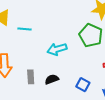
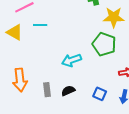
cyan line: (25, 29) -> (40, 25), moved

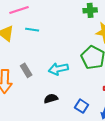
gray rectangle: (47, 90) -> (26, 70), moved, turned -32

